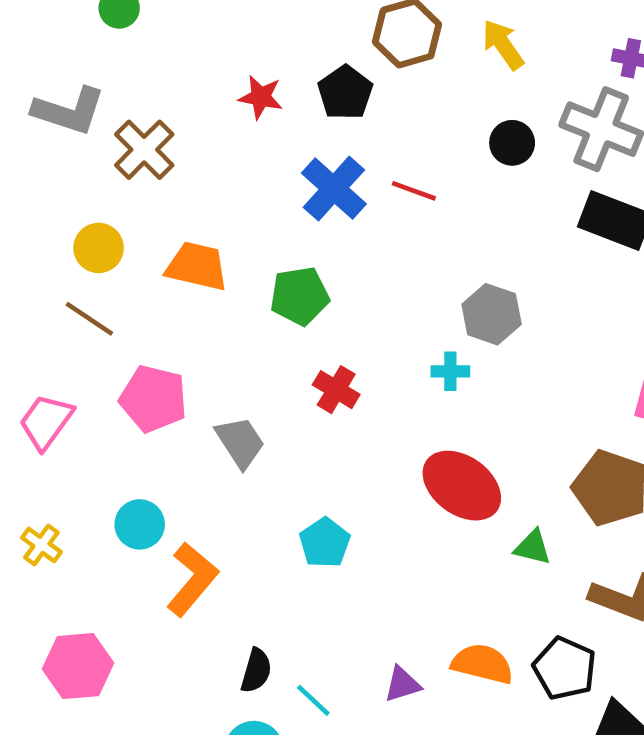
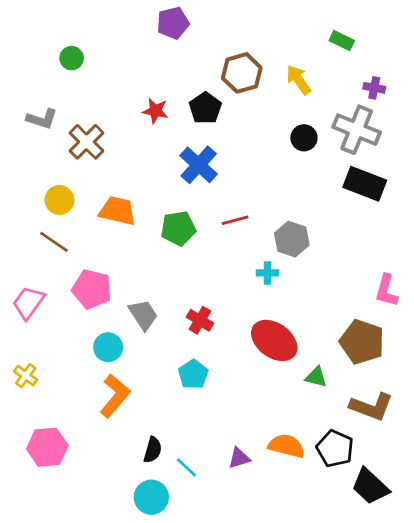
gray L-shape: (69, 111) -> (42, 119), size x0.7
red line: (414, 191) -> (235, 220), moved, turned -35
red cross: (336, 390) -> (200, 320), moved
cyan circle: (140, 524) -> (108, 347), moved

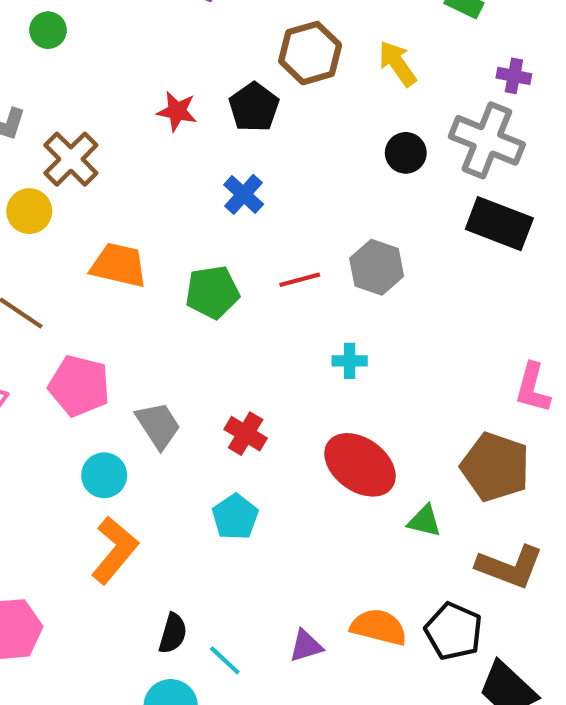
blue cross: (199, 165) -> (244, 194), size x0.7
yellow circle: (59, 200) -> (29, 211), moved
gray hexagon: (292, 239) -> (377, 267), moved

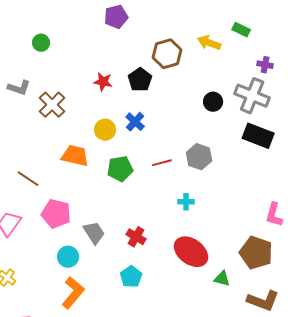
yellow arrow: (397, 63) -> (209, 43), moved, turned -35
yellow circle: (29, 211) -> (105, 130), moved

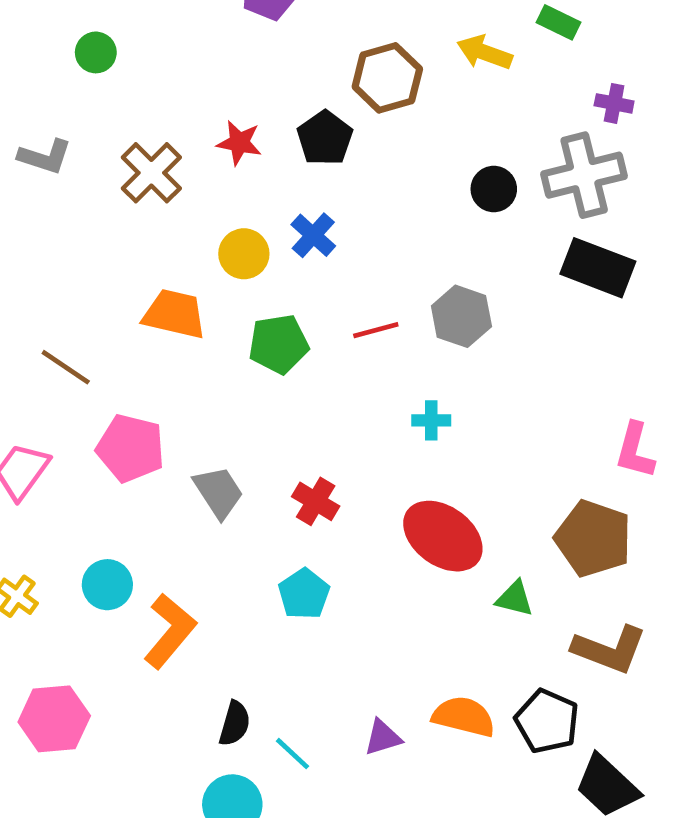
gray cross: (252, 96) -> (584, 175), turned -36
brown cross: (52, 105) -> (151, 173), moved
cyan circle: (68, 257) -> (107, 585), moved

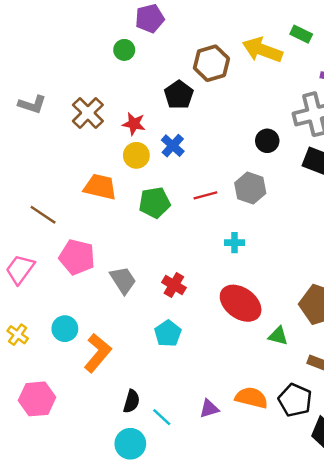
green circle: (96, 52) -> (124, 50), moved
yellow arrow: (485, 52) -> (262, 50), size x1.4
red star: (239, 143) -> (134, 124), moved
black circle: (494, 189) -> (267, 141), moved

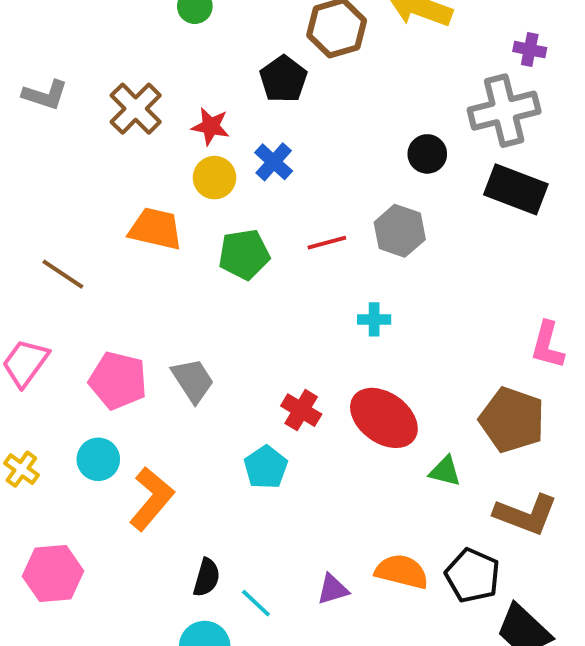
pink pentagon: (77, 257) -> (118, 381), moved
red cross: (174, 285) -> (301, 410), moved

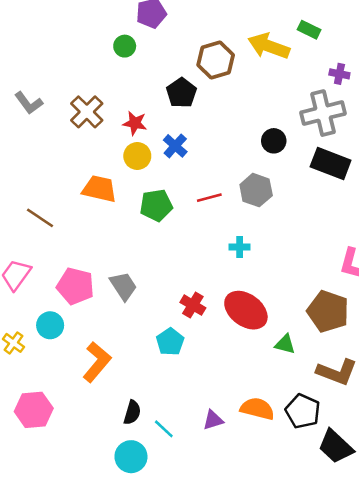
gray L-shape: (45, 95) -> (29, 103), turned 36
cyan circle: (98, 459) -> (50, 325), moved

